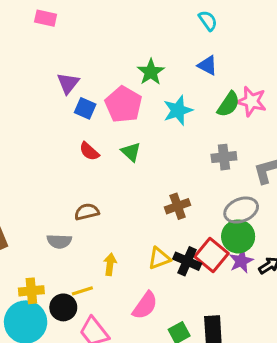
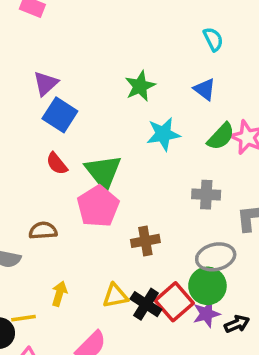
pink pentagon: (123, 104) -> (98, 206), moved
blue square: (85, 108) -> (60, 115), size x1.4
green triangle: (131, 152) -> (103, 172), size x1.6

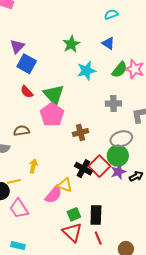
cyan semicircle: (213, 39) -> (111, 14), turned -80
yellow triangle: (115, 296) -> (65, 185), moved, turned 35

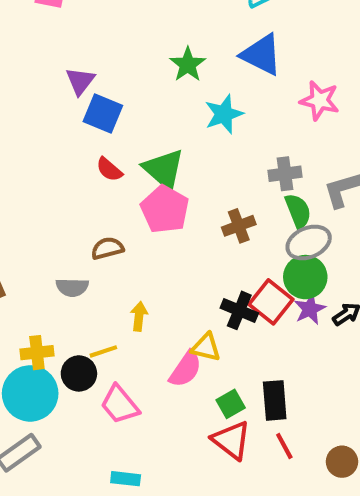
blue triangle: (108, 43) -> (262, 55), size x1.6
green semicircle: (119, 70) -> (298, 211), moved, turned -54
brown cross: (80, 132) -> (239, 226), moved

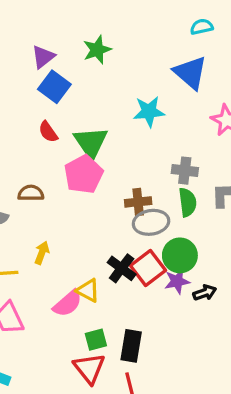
green star: (188, 64) -> (97, 50), moved
gray ellipse: (309, 242) -> (151, 222), moved

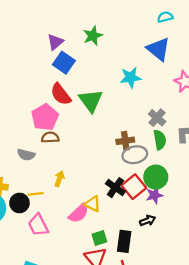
red semicircle: (48, 132) -> (61, 94), size x1.5
gray cross: (185, 171) -> (157, 118), turned 36
pink pentagon: (84, 174) -> (45, 117), moved
black arrow: (205, 293) -> (148, 221), moved

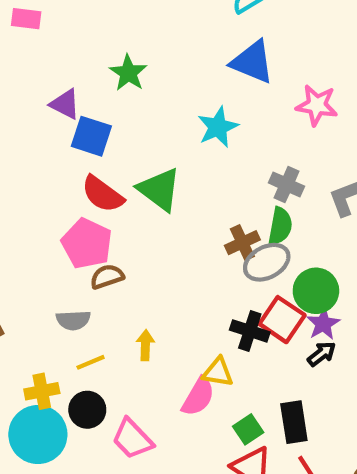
purple triangle: (55, 42) -> (65, 104), turned -36
green semicircle: (160, 140) -> (280, 226), moved, turned 36
yellow line: (36, 194) -> (91, 362), moved
black arrow: (148, 221) -> (322, 354), moved

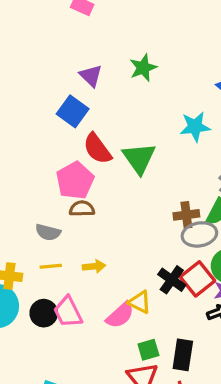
blue square: (91, 136) -> (73, 111), moved
yellow arrow: (145, 345) -> (94, 266), turned 65
black circle: (87, 410) -> (44, 313), moved
pink trapezoid: (132, 439) -> (68, 312), moved

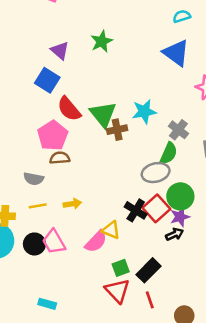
cyan star: (195, 127) -> (144, 112), moved
brown cross: (186, 215) -> (117, 130), moved
black rectangle: (183, 355) -> (148, 270), turned 40

